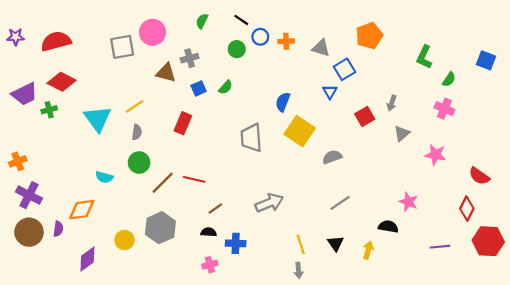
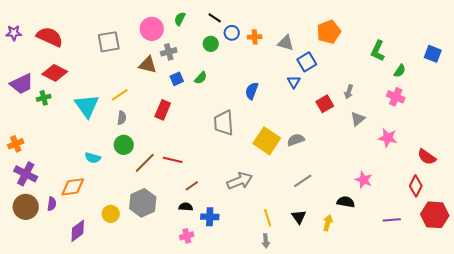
pink circle: (153, 32) -> (152, 29), moved
red semicircle: (56, 41) -> (50, 37), turned 40
yellow square: (300, 131) -> (267, 141), moved

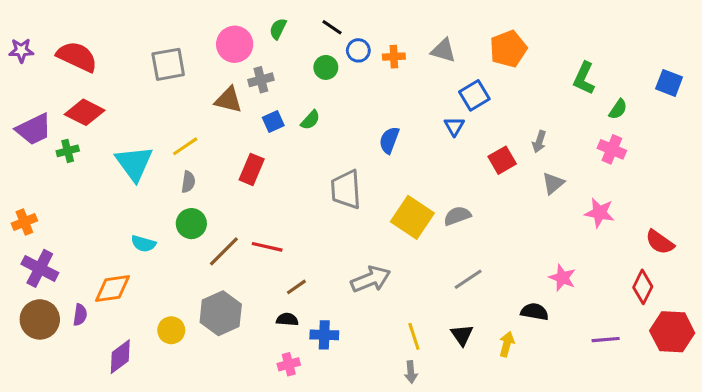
gray triangle: (286, 43) -> (443, 50), moved

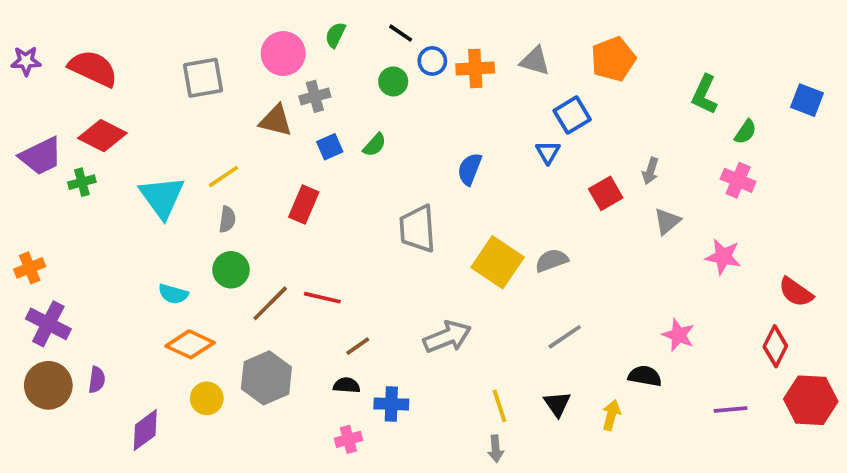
orange cross: (394, 57) -> (475, 68), size x1.4
orange diamond: (112, 289) -> (190, 344), moved, turned 33

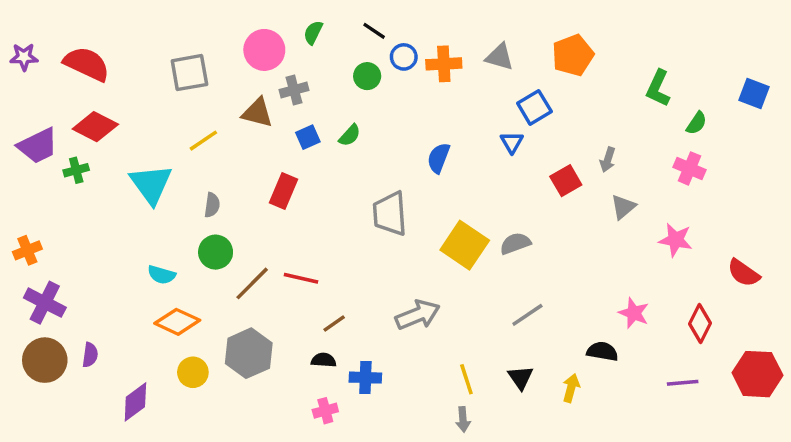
yellow line: (224, 177) -> (203, 141), moved
red diamond: (775, 346) -> (700, 324), moved

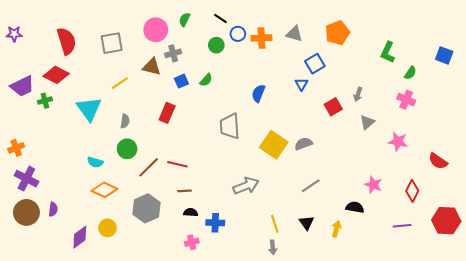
red semicircle: (87, 64) -> (66, 41), moved, turned 48
brown line: (334, 324) -> (184, 191), moved, turned 32
yellow circle: (193, 372) -> (108, 228), moved

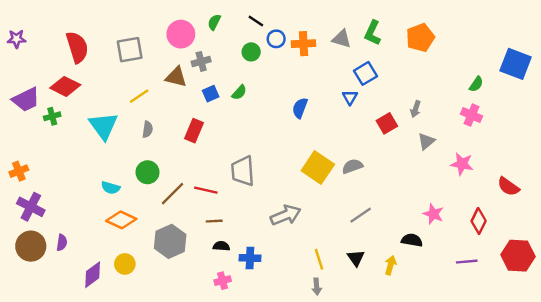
orange pentagon: (337, 33) -> (420, 38), moved
green L-shape: (388, 52) -> (373, 33), moved
blue square: (444, 55) -> (516, 64), size x1.5
gray semicircle: (125, 121) -> (147, 129), moved
gray trapezoid: (230, 126) -> (243, 171), moved

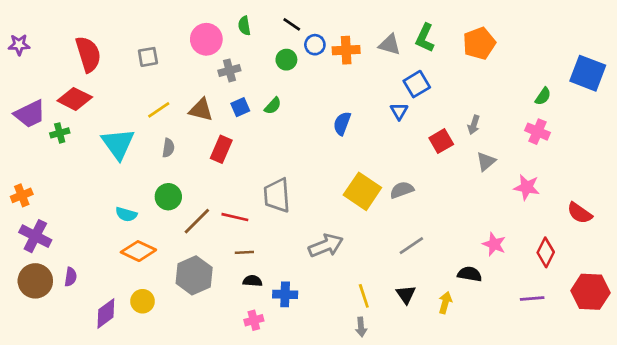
green semicircle: (214, 22) -> (244, 26), turned -35
gray square: (130, 50) -> (148, 57), size x0.7
brown triangle: (176, 77) -> (201, 110), moved

